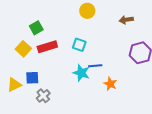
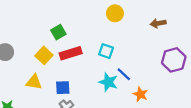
blue line: (95, 66) -> (124, 74), turned 48
blue square: (32, 78) -> (63, 88), moved
yellow triangle: (14, 85) -> (34, 82), moved, turned 35

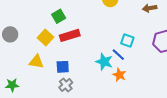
cyan square: (106, 51) -> (127, 40), moved
orange star: (140, 94) -> (119, 75), moved

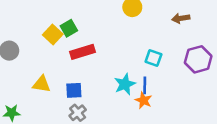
yellow square: (45, 37) -> (53, 34), moved
blue line: (118, 55) -> (145, 85), moved, turned 48
cyan star: (104, 62) -> (125, 84), turned 30

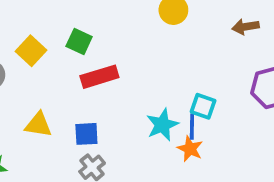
green square: (69, 28) -> (79, 42), turned -35
yellow square: (53, 34) -> (31, 51), moved
cyan square: (153, 58) -> (203, 106), moved

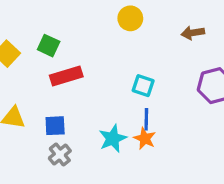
cyan square: (203, 106) -> (143, 86), moved
cyan star: (162, 125) -> (113, 139), moved

